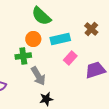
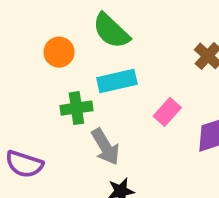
orange circle: (33, 39) -> (59, 52), moved
cyan rectangle: (60, 39) -> (117, 81), moved

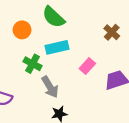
green cross: (76, 108) -> (33, 64), turned 36

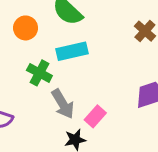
pink rectangle: (87, 66) -> (95, 116), moved

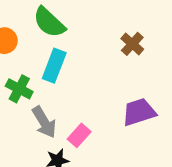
cyan rectangle: (72, 51) -> (54, 66), turned -56

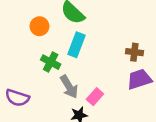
brown cross: (132, 44) -> (134, 52), moved, turned -35

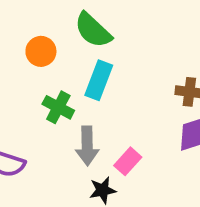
gray arrow: (69, 87) -> (87, 146), turned 30

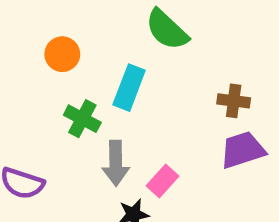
green semicircle: (93, 30) -> (167, 30), moved

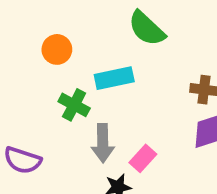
cyan rectangle: (129, 88) -> (114, 78), turned 57

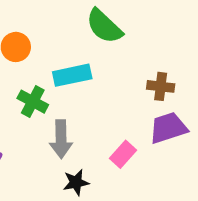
pink rectangle: (143, 158) -> (123, 154), moved

